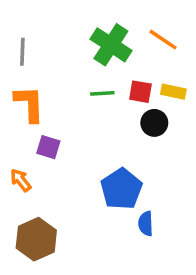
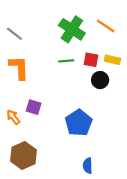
gray line: (22, 52) -> (14, 34), turned -54
purple square: (48, 147) -> (34, 107), moved
blue semicircle: (146, 224) -> (88, 166), moved

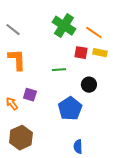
orange line: (106, 26) -> (94, 33), moved
green line: (66, 61) -> (59, 70), moved
black circle: (100, 80) -> (89, 85), moved

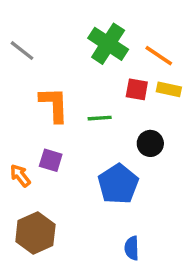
orange L-shape: (17, 60) -> (54, 105), moved

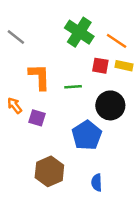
black circle: (150, 143) -> (110, 105), size x1.5
orange arrow: (20, 176) -> (15, 105), moved
brown hexagon: (35, 233) -> (49, 171), moved

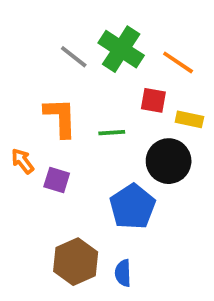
gray line: (16, 37) -> (74, 57), moved
yellow rectangle: (124, 66) -> (189, 119), moved
blue semicircle: (97, 183) -> (123, 273), moved

